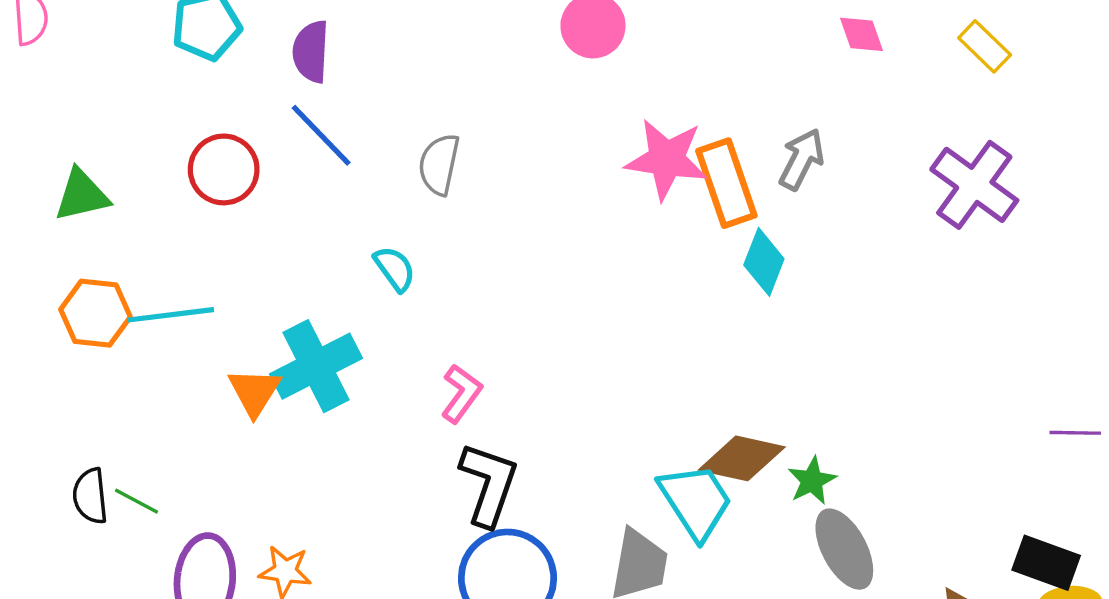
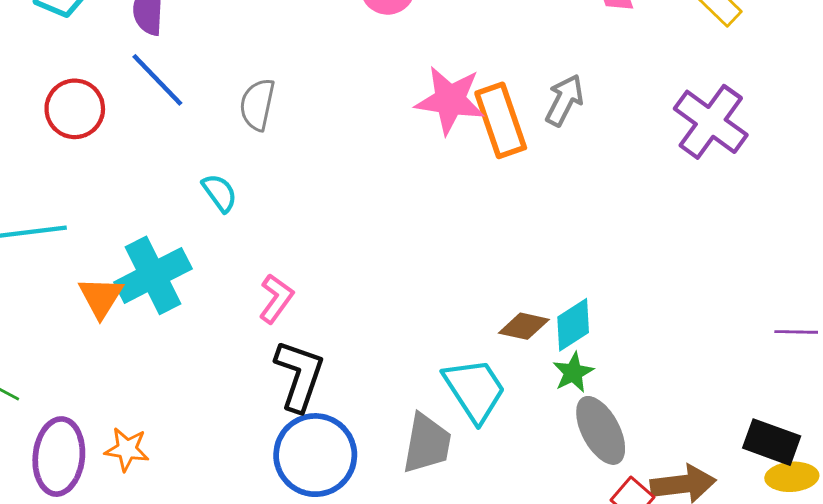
cyan diamond: (764, 262) -> (573, 325), moved, turned 36
brown diamond: (742, 458) -> (524, 326), moved, size x0.7

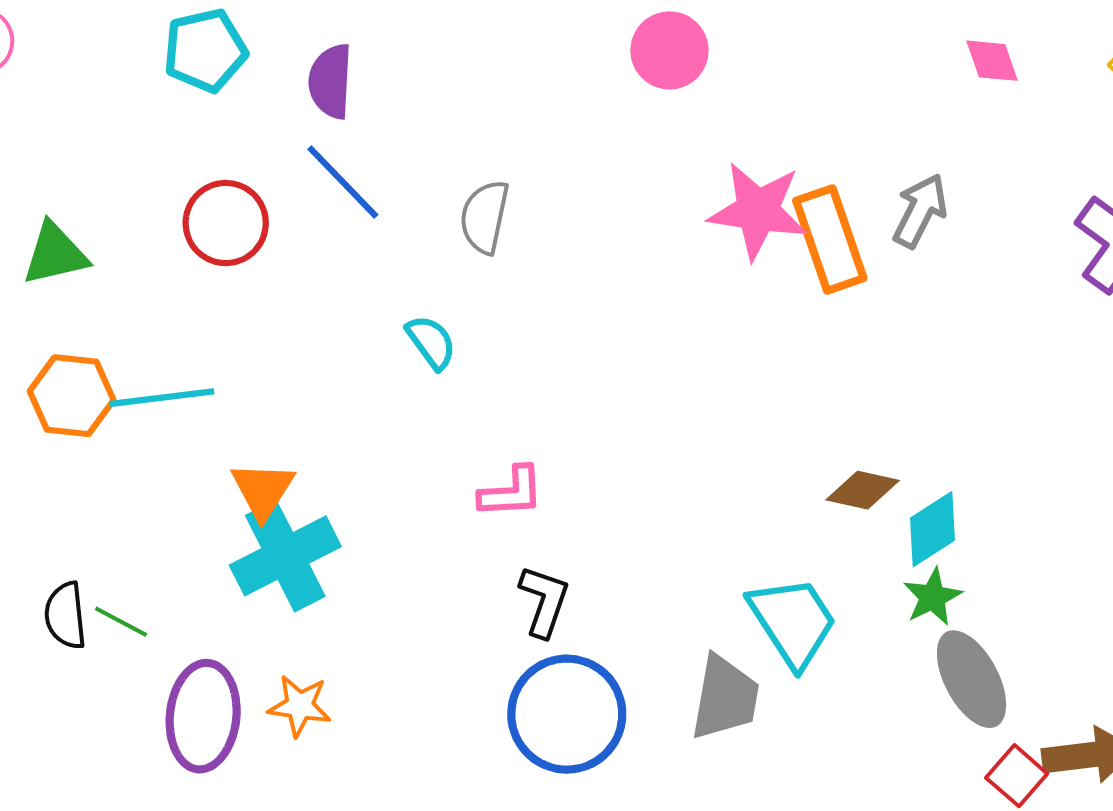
cyan cross: (153, 275) -> (285, 556), moved
pink L-shape: (276, 299) -> (511, 492), turned 51
brown diamond: (524, 326) -> (863, 490), moved
black L-shape: (299, 375) -> (544, 601), size x0.7

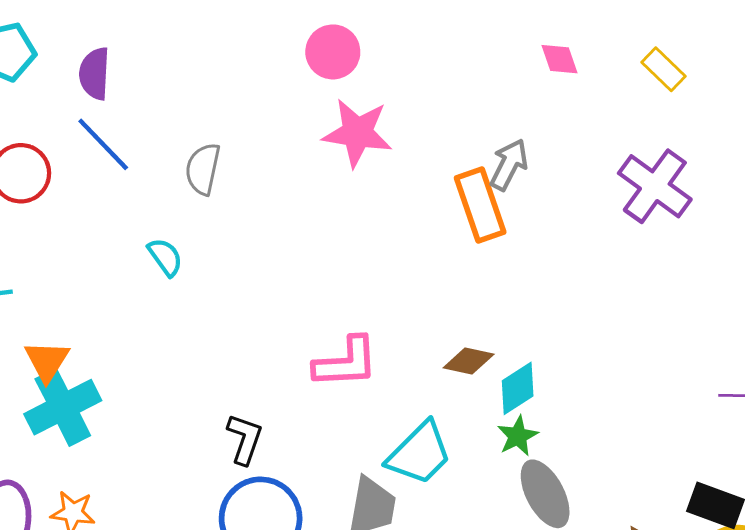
pink star: (758, 211) -> (357, 133), moved
orange rectangle: (830, 239) -> (480, 205), moved
pink L-shape: (511, 492) -> (346, 362), moved, size x1.4
cyan trapezoid: (793, 622) -> (419, 453), turned 78

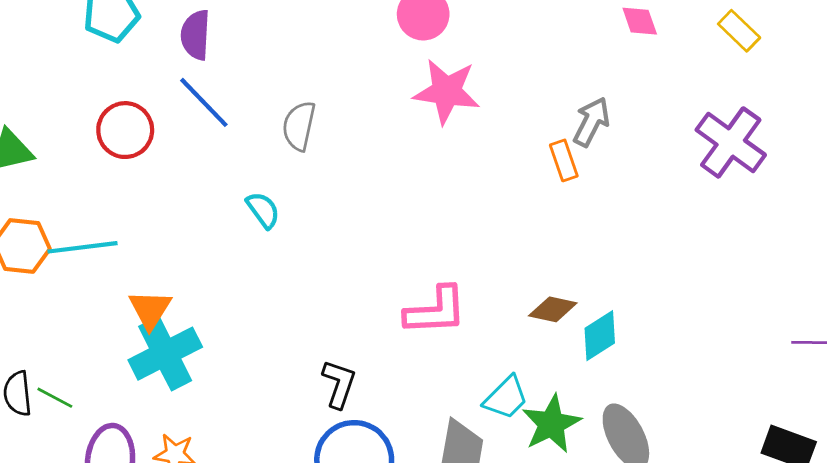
orange rectangle: (480, 205) -> (564, 160), size x0.6
green star: (518, 436) -> (551, 424), moved, size x1.5
cyan trapezoid: (419, 453) -> (506, 398), size x0.7

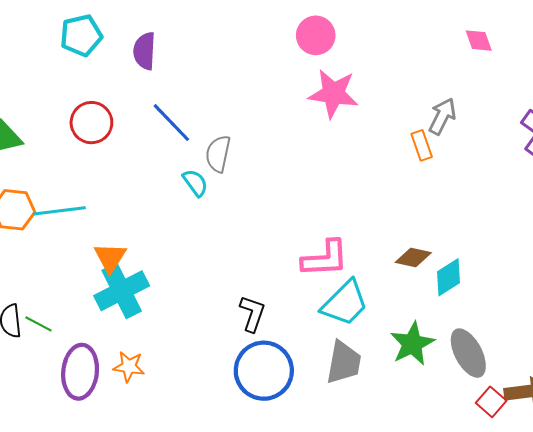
blue line: (204, 102) -> (171, 123), moved
gray semicircle: (299, 126) -> (218, 154), moved
cyan trapezoid: (506, 398) -> (345, 303), moved, size x1.4

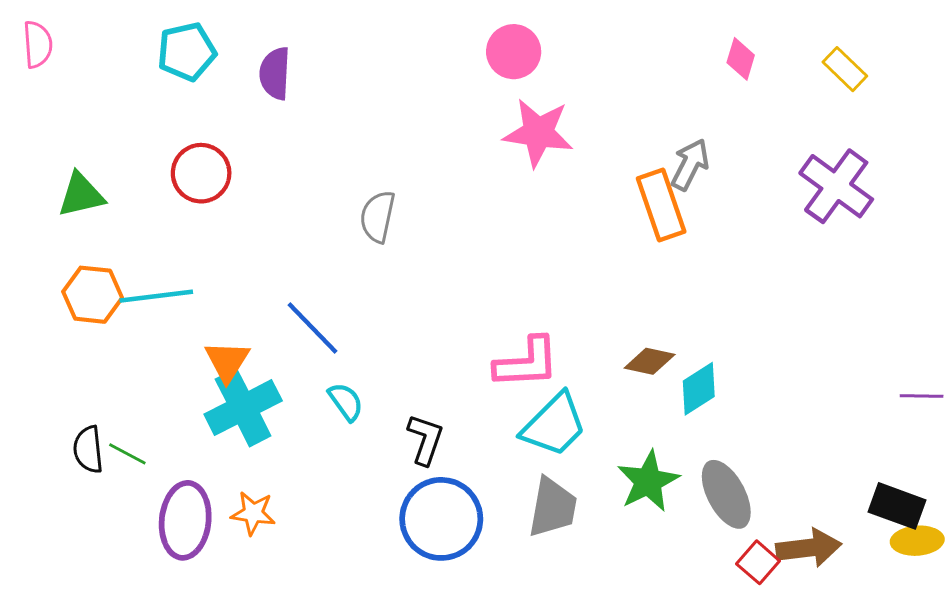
pink diamond: (479, 41) -> (741, 59), turned 36
blue line: (171, 123) -> (312, 328), moved
orange rectangle: (422, 145) -> (661, 205), size x1.6
cyan semicircle: (195, 183) -> (346, 402), moved

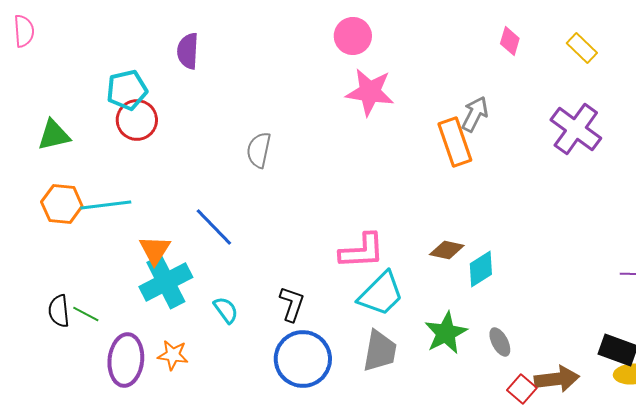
cyan pentagon: (187, 52) -> (127, 90), moved
cyan semicircle: (346, 402) -> (226, 310), moved
gray ellipse: (726, 494) -> (500, 342), size x0.6

